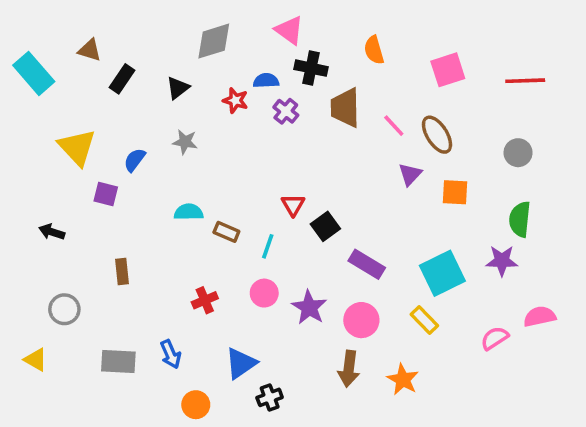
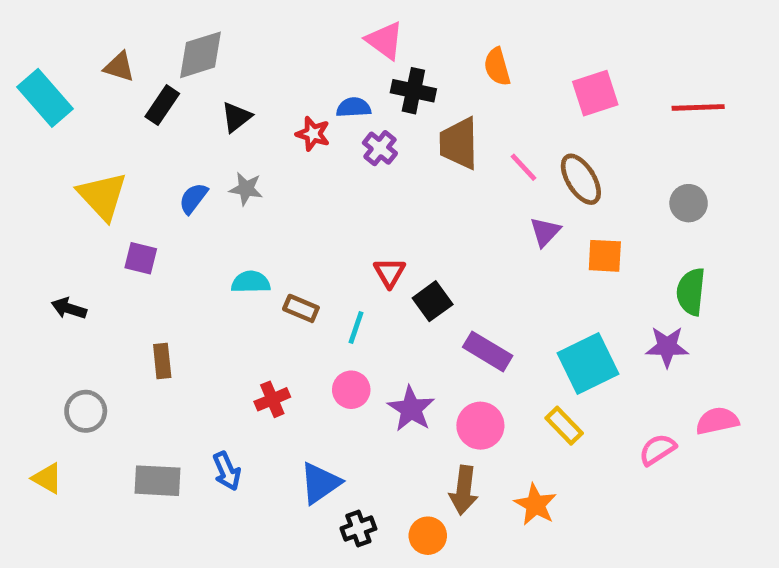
gray diamond: (214, 41) -> (201, 55), moved
blue semicircle: (135, 160) -> (193, 198), moved
orange circle: (196, 405) -> (428, 536), moved

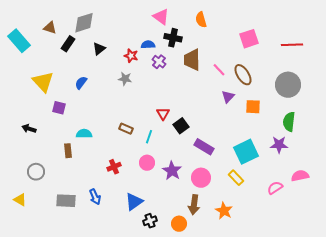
orange semicircle: (497, 67) -> (201, 20), moved
gray star: (246, 189) -> (125, 79), moved
gray circle: (689, 203) -> (288, 85), size x1.6
cyan semicircle: (251, 282) -> (84, 134), moved

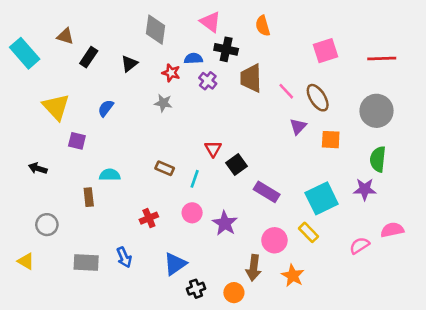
gray diamond: (84, 23) -> (155, 30), moved, turned -65
pink circle: (201, 178) -> (274, 240), moved

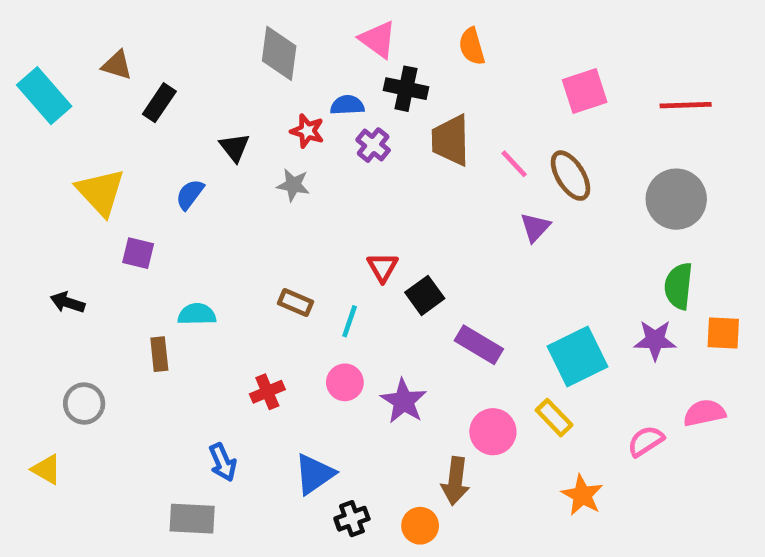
black triangle: (129, 64) -> (234, 147), moved, turned -30
orange square: (331, 140) -> (723, 333), moved
gray rectangle: (86, 263) -> (192, 519), moved
orange star: (293, 276) -> (582, 495), moved

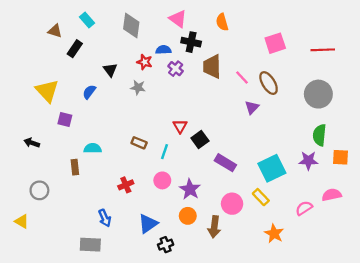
cyan rectangle: (44, 96) -> (87, 20), moved, size x0.6
orange circle: (420, 526) -> (188, 216), moved

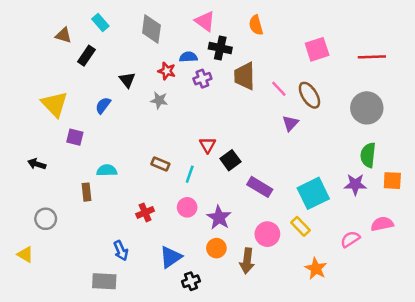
purple cross: (176, 69) -> (202, 79), turned 32

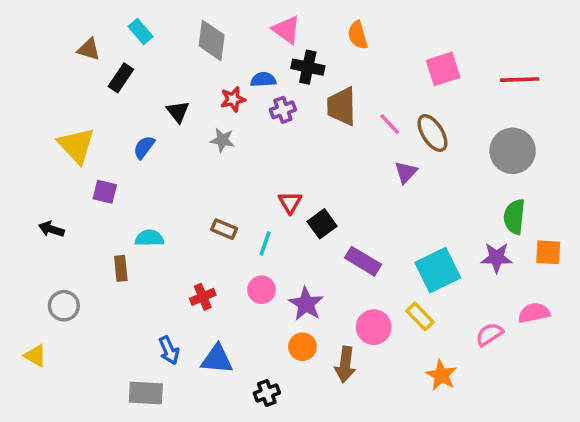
red star: (167, 71) -> (233, 99), turned -30
blue triangle: (171, 257) -> (217, 359), moved, turned 40

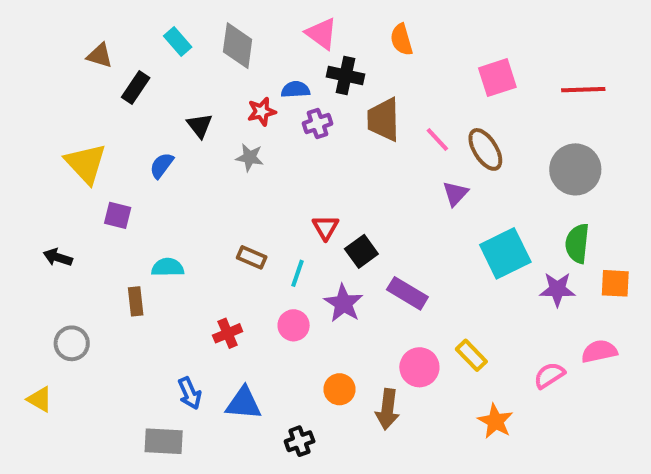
cyan rectangle: (140, 32) -> (178, 42), moved
cyan square: (438, 270) -> (505, 253), moved
purple star: (306, 304) -> (343, 303), moved

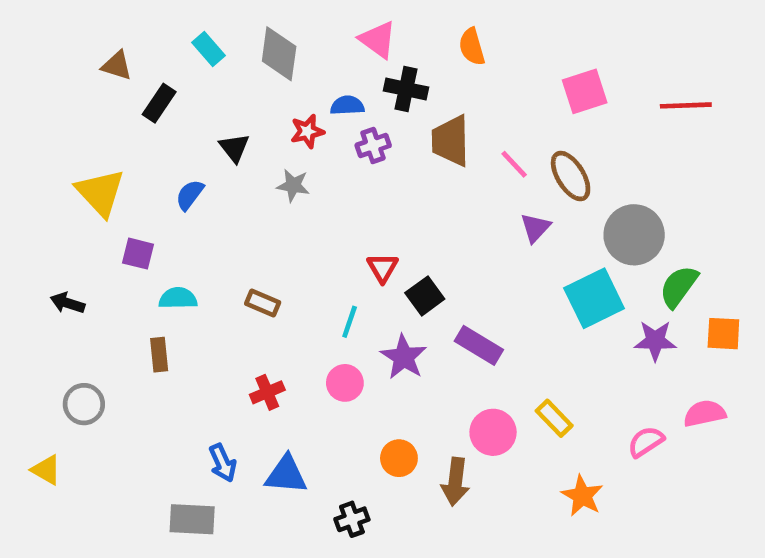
gray circle: (575, 169) -> (634, 235), moved
green semicircle: (577, 243) -> (679, 287), turned 30
brown rectangle: (252, 257) -> (263, 303), moved
cyan semicircle: (168, 267) -> (178, 298), moved

